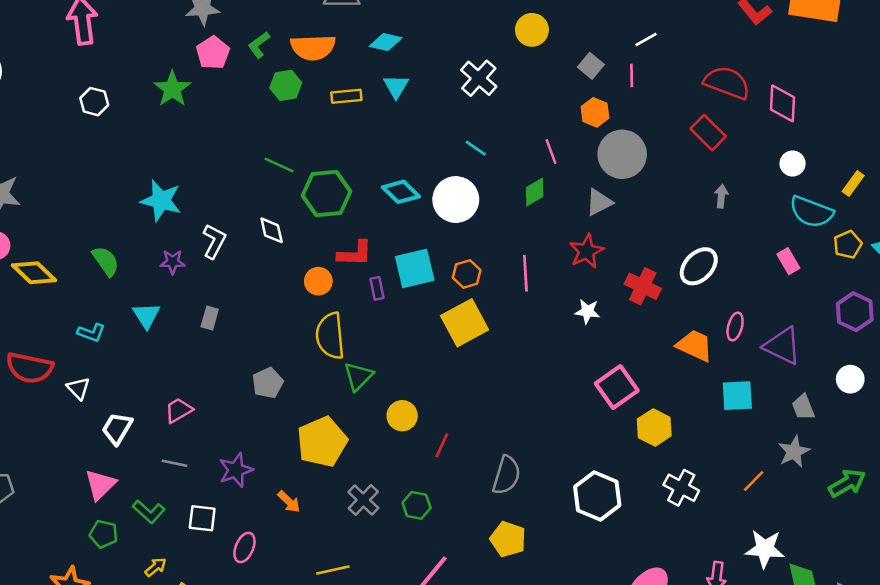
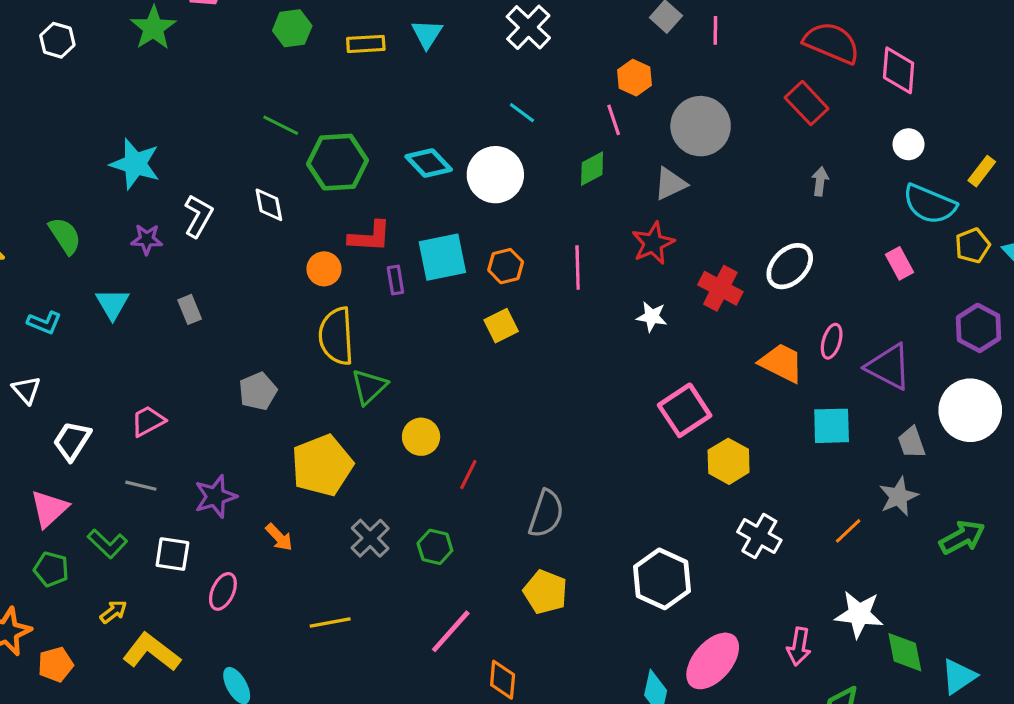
orange hexagon: (595, 112) -> (634, 78), moved
gray rectangle: (210, 318) -> (190, 309), turned -40
yellow square: (465, 323) -> (501, 326), size x0.6
white circle: (850, 379) -> (970, 410), size x1.8
white hexagon: (597, 496) -> (662, 579), moved

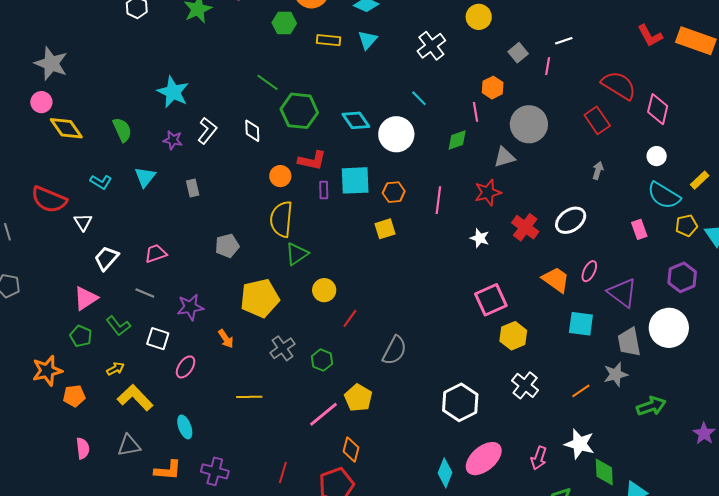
gray trapezoid: (912, 442) -> (629, 342), size x1.4
yellow pentagon: (545, 592) -> (358, 398), moved

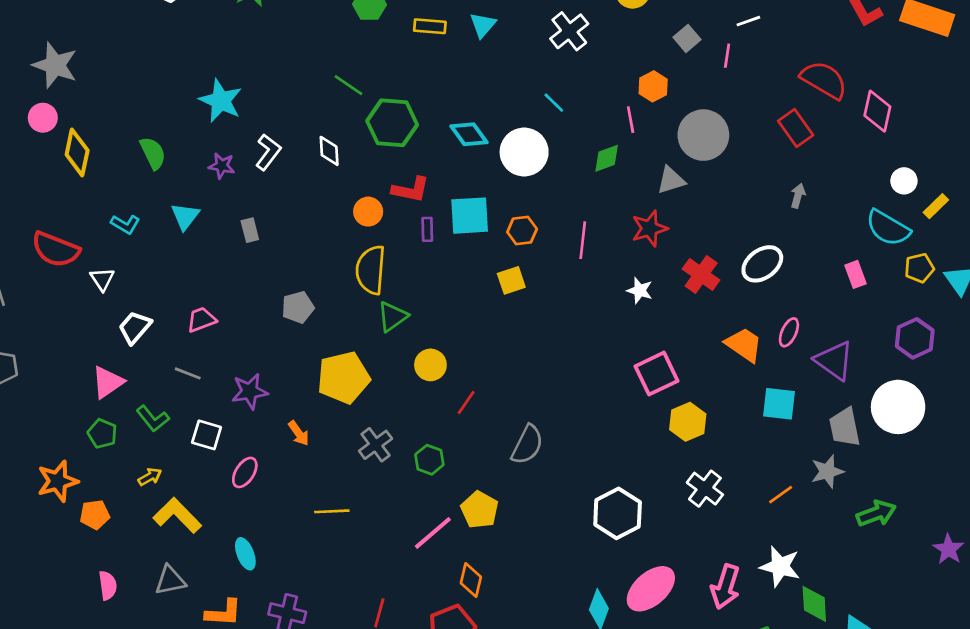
yellow diamond: (66, 128) -> (77, 152), turned 48
white circle: (657, 156) -> (904, 181), moved
pink arrow: (539, 458) -> (725, 587), size x1.4

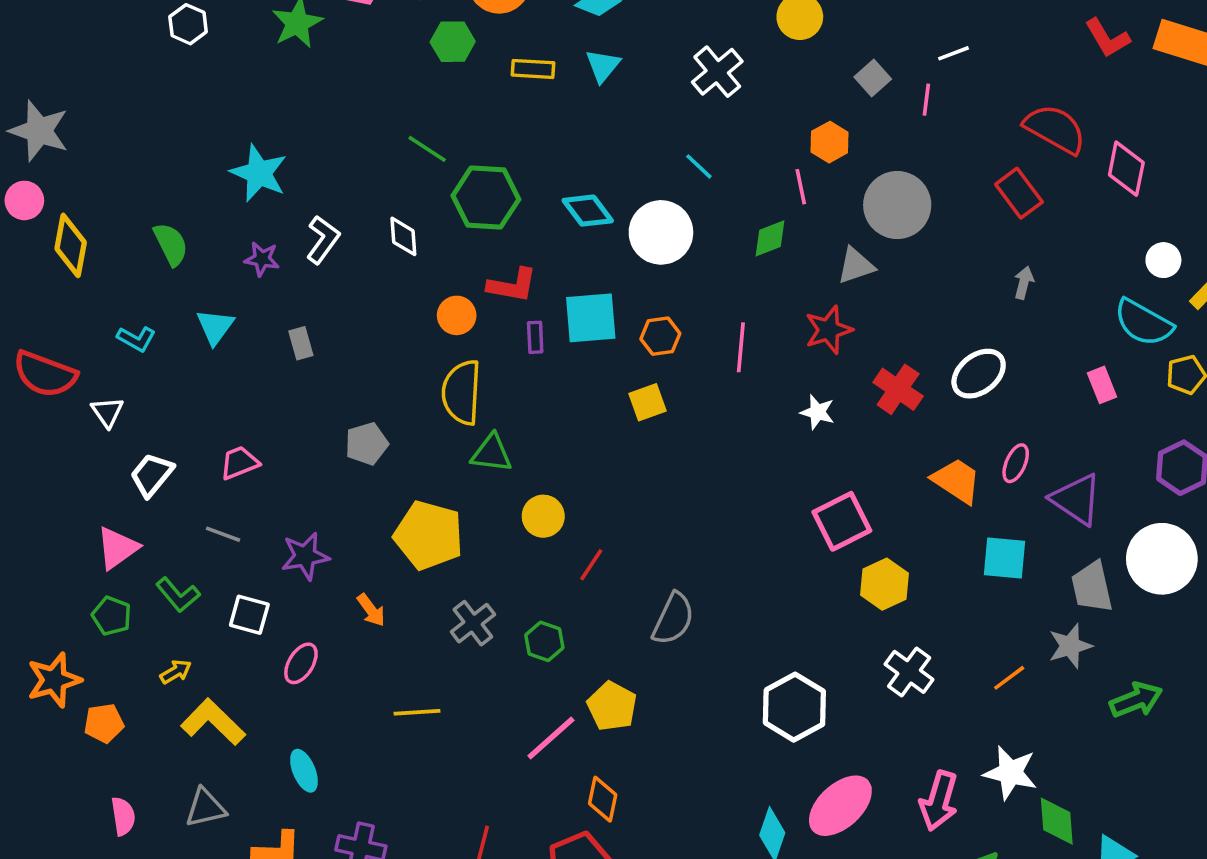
green triangle: (392, 317) -> (492, 453), turned 44
yellow pentagon: (343, 378) -> (429, 535), turned 30

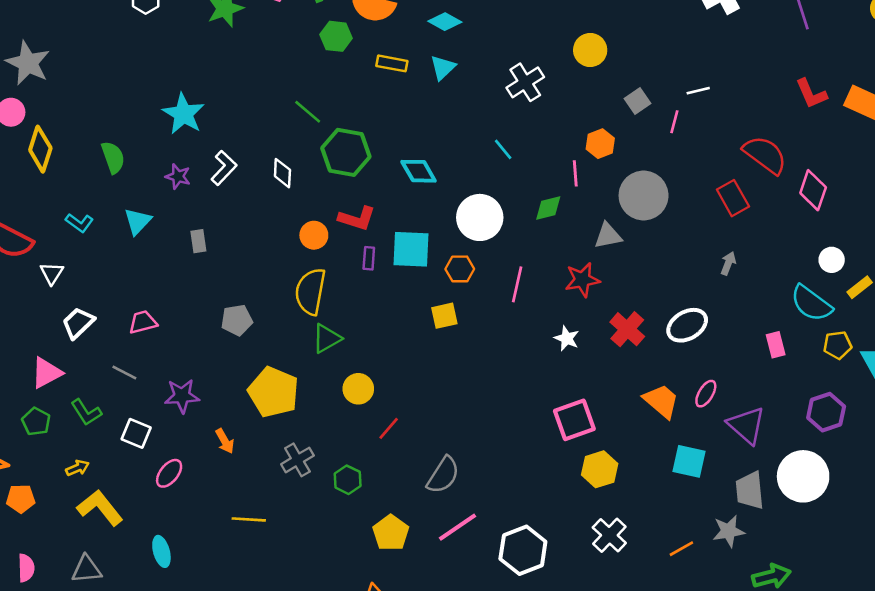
white circle: (661, 232) -> (480, 217), moved
green triangle: (492, 453) -> (327, 338), turned -44
pink line: (551, 738) -> (457, 527), moved

